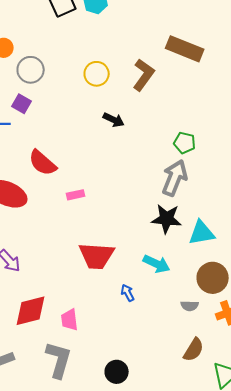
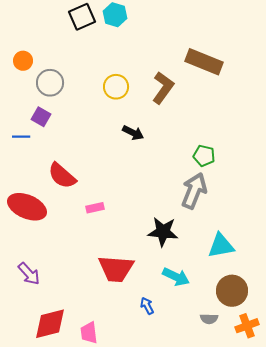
black star: (167, 219) -> (163, 232), moved

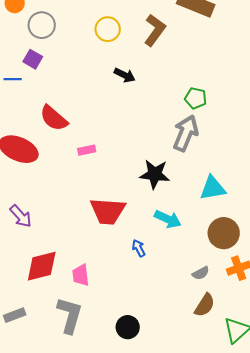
gray semicircle: (209, 319) -> (201, 273), moved, turned -30

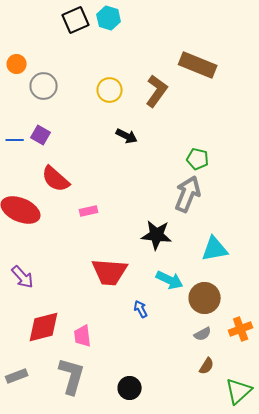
purple square: (33, 59) -> (41, 135), moved
brown circle: (224, 233) -> (205, 298), moved
brown semicircle: (205, 305) -> (207, 366), size x0.7

